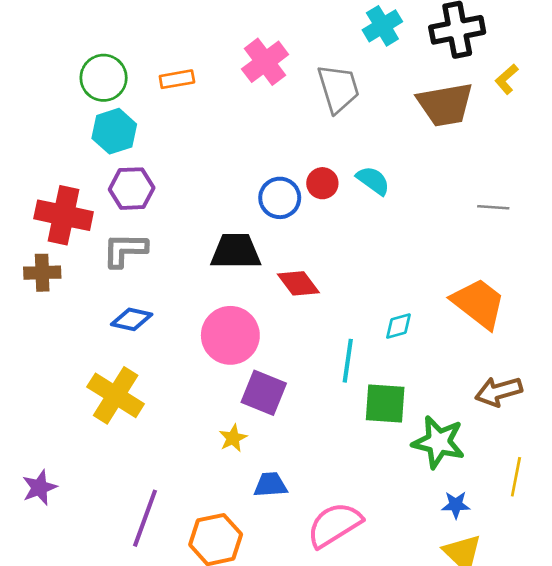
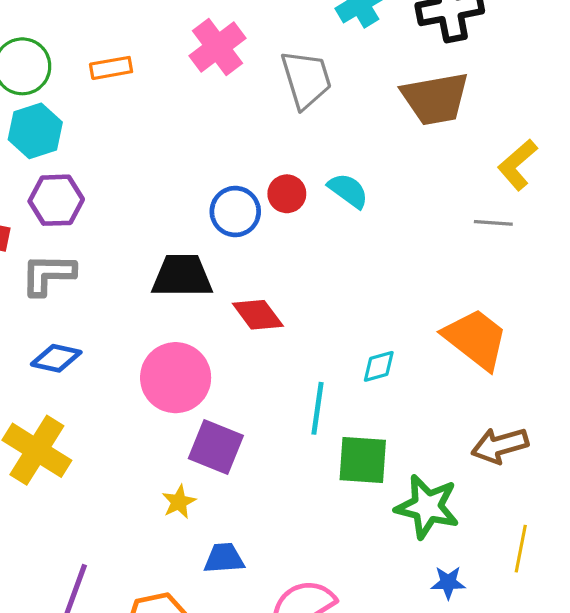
yellow L-shape: (507, 79) -> (518, 165), moved, size x1.4

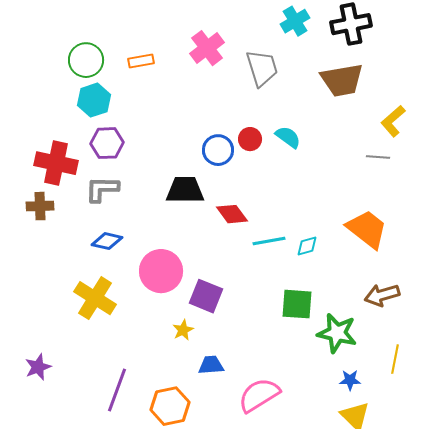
pink circle: (176, 378) -> (161, 271), moved
cyan line: (318, 408) -> (269, 241), moved, turned 72

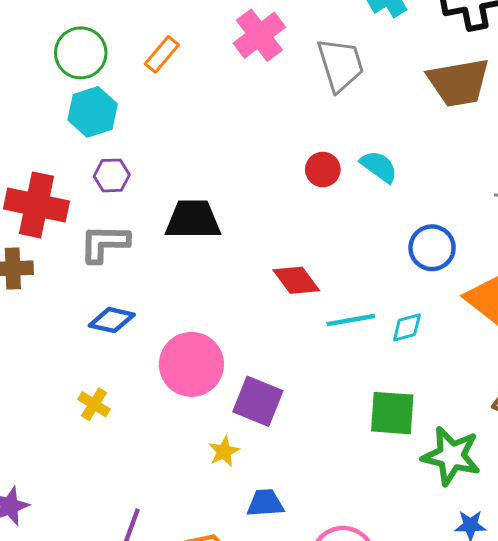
orange rectangle: (141, 61) -> (162, 54), turned -40
purple hexagon: (107, 143) -> (112, 175), size x0.7
blue circle: (218, 150) -> (432, 248), moved
black trapezoid: (185, 190) -> (193, 220), moved
yellow cross: (95, 298) -> (94, 404), size x0.5

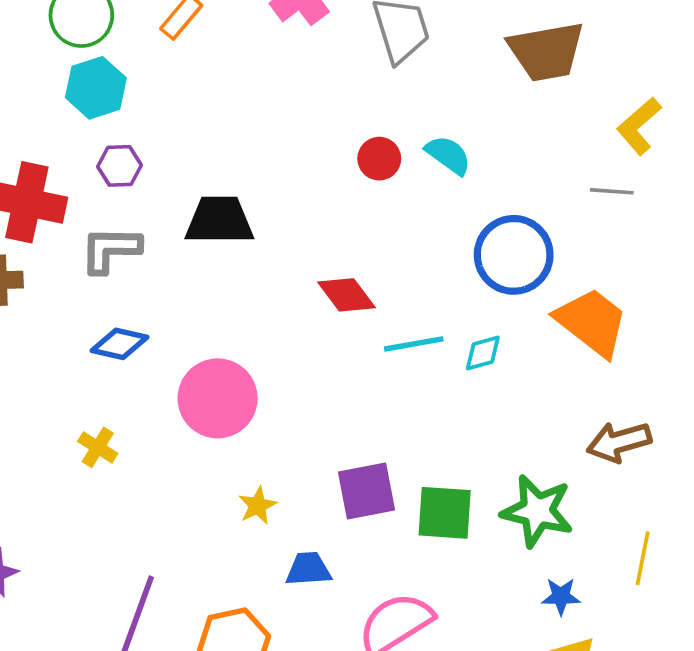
blue circle: (432, 248) -> (514, 255), size x1.4
purple square: (258, 401) -> (367, 491), moved, turned -33
green square: (392, 413) -> (445, 513), moved

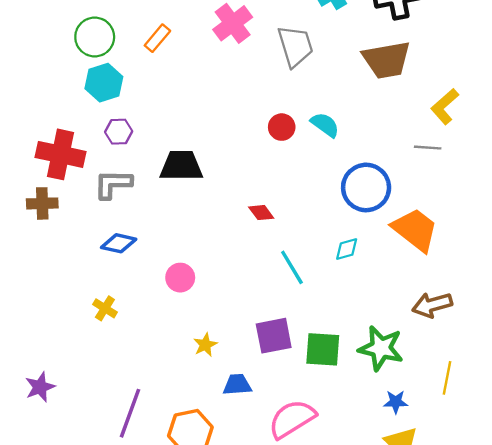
red diamond: (347, 295) -> (261, 213), size x0.7
cyan line: (414, 344) -> (292, 267), moved, turned 69
pink circle: (218, 398) -> (180, 278), size x0.6

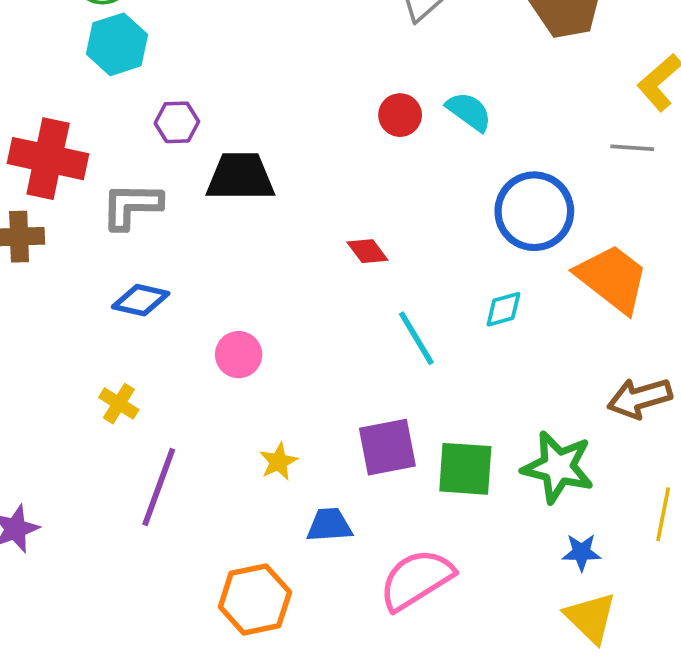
purple hexagon: (119, 132) -> (177, 122), moved
purple line: (130, 413) -> (159, 487), moved

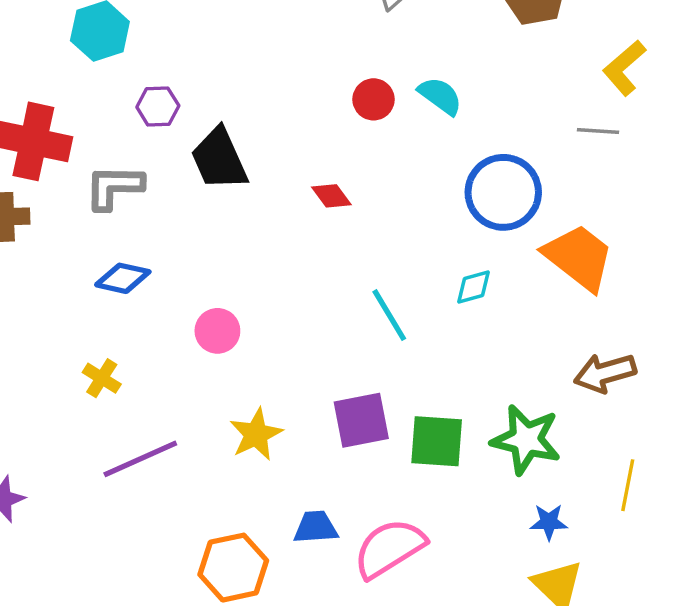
black trapezoid: (240, 177) -> (219, 159), turned -114
red diamond: (367, 251) -> (331, 196), moved
yellow star: (278, 462) -> (256, 434), size x1.4
purple line: (159, 487) -> (140, 459), turned 46
blue trapezoid: (329, 525) -> (316, 527), moved

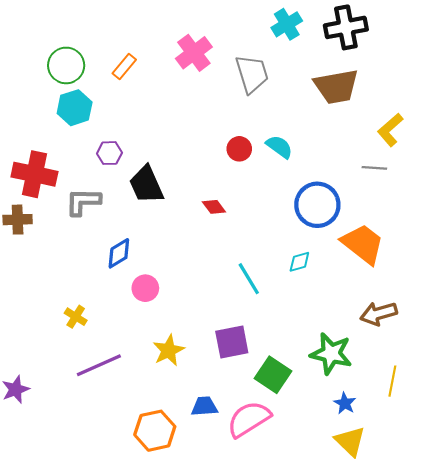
blue diamond: (123, 278) -> (119, 253), moved, turned -44
green square: (437, 441) -> (273, 375), moved, turned 30
blue star: (549, 522) -> (345, 403), turned 30

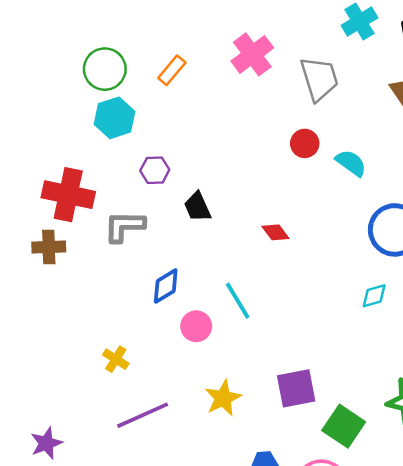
red circle: (239, 149) -> (305, 143), moved
black trapezoid: (146, 185) -> (197, 207), size x0.7
cyan line: (249, 279) -> (238, 301), moved

